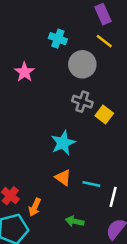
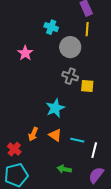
yellow line: (104, 41) -> (87, 29), turned 56
yellow square: (104, 115) -> (87, 86), turned -32
orange arrow: (35, 207) -> (33, 134), moved

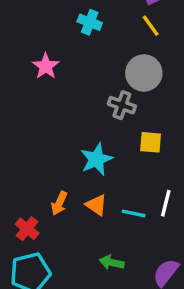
yellow line: (87, 29) -> (151, 26), turned -40
gray circle: (70, 47) -> (144, 73), moved
yellow square: (87, 86) -> (151, 142), moved
white line: (94, 150) -> (166, 203), moved

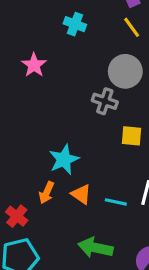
cyan star: (96, 159) -> (64, 159), moved
green arrow: (112, 262) -> (95, 248), size x1.5

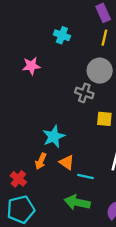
yellow line: (132, 27) -> (104, 38), turned 49
pink star: (34, 65) -> (31, 66), turned 30
cyan line: (116, 202) -> (85, 177), moved

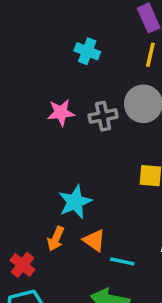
pink star: (31, 66) -> (61, 113), moved
gray cross: (84, 93) -> (103, 116), moved, turned -30

